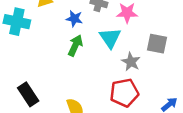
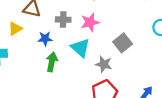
gray square: (157, 44) -> (123, 43), turned -36

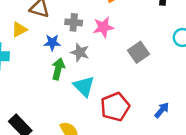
cyan triangle: (80, 48) -> (84, 86), moved
gray star: (104, 64) -> (80, 52), moved

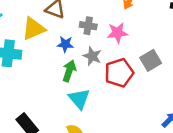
yellow triangle: (19, 29) -> (34, 29), size x1.5
cyan triangle: (84, 86) -> (79, 99), moved
red pentagon: (115, 107) -> (119, 73), moved

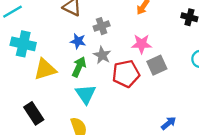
gray cross: (88, 26) -> (102, 26), turned -35
yellow triangle: (34, 29) -> (45, 69), moved
pink star: (117, 33) -> (142, 44), moved

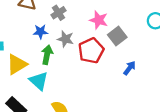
pink star: (142, 44) -> (99, 20), turned 30
cyan triangle: (86, 94) -> (39, 81), moved
blue arrow: (169, 123) -> (129, 68), moved

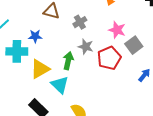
blue star: (40, 32) -> (35, 36), moved

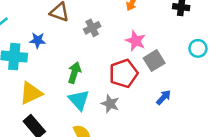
gray star: (86, 47) -> (110, 104), moved
yellow triangle: (40, 69) -> (31, 93), moved
cyan triangle: (60, 85) -> (79, 100), moved

